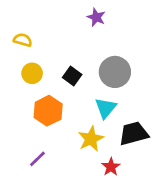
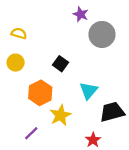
gray circle: (115, 72) -> (102, 34), moved
yellow circle: (32, 73) -> (16, 63), moved
yellow star: (91, 139) -> (60, 115), moved

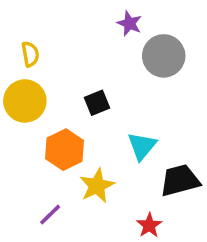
yellow semicircle: (19, 33) -> (30, 54), turned 64
yellow circle: (16, 63) -> (25, 101), size x1.5
black square: (60, 64) -> (97, 103), turned 32

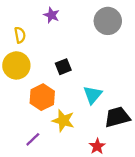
purple star: (129, 23) -> (52, 15), moved
gray circle: (164, 56) -> (108, 21), moved
yellow star: (97, 186) -> (63, 121), turned -30

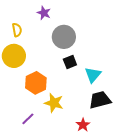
gray circle: (108, 21) -> (64, 37), moved
black square: (63, 67) -> (70, 62), moved
cyan triangle: (93, 95) -> (93, 75), moved

